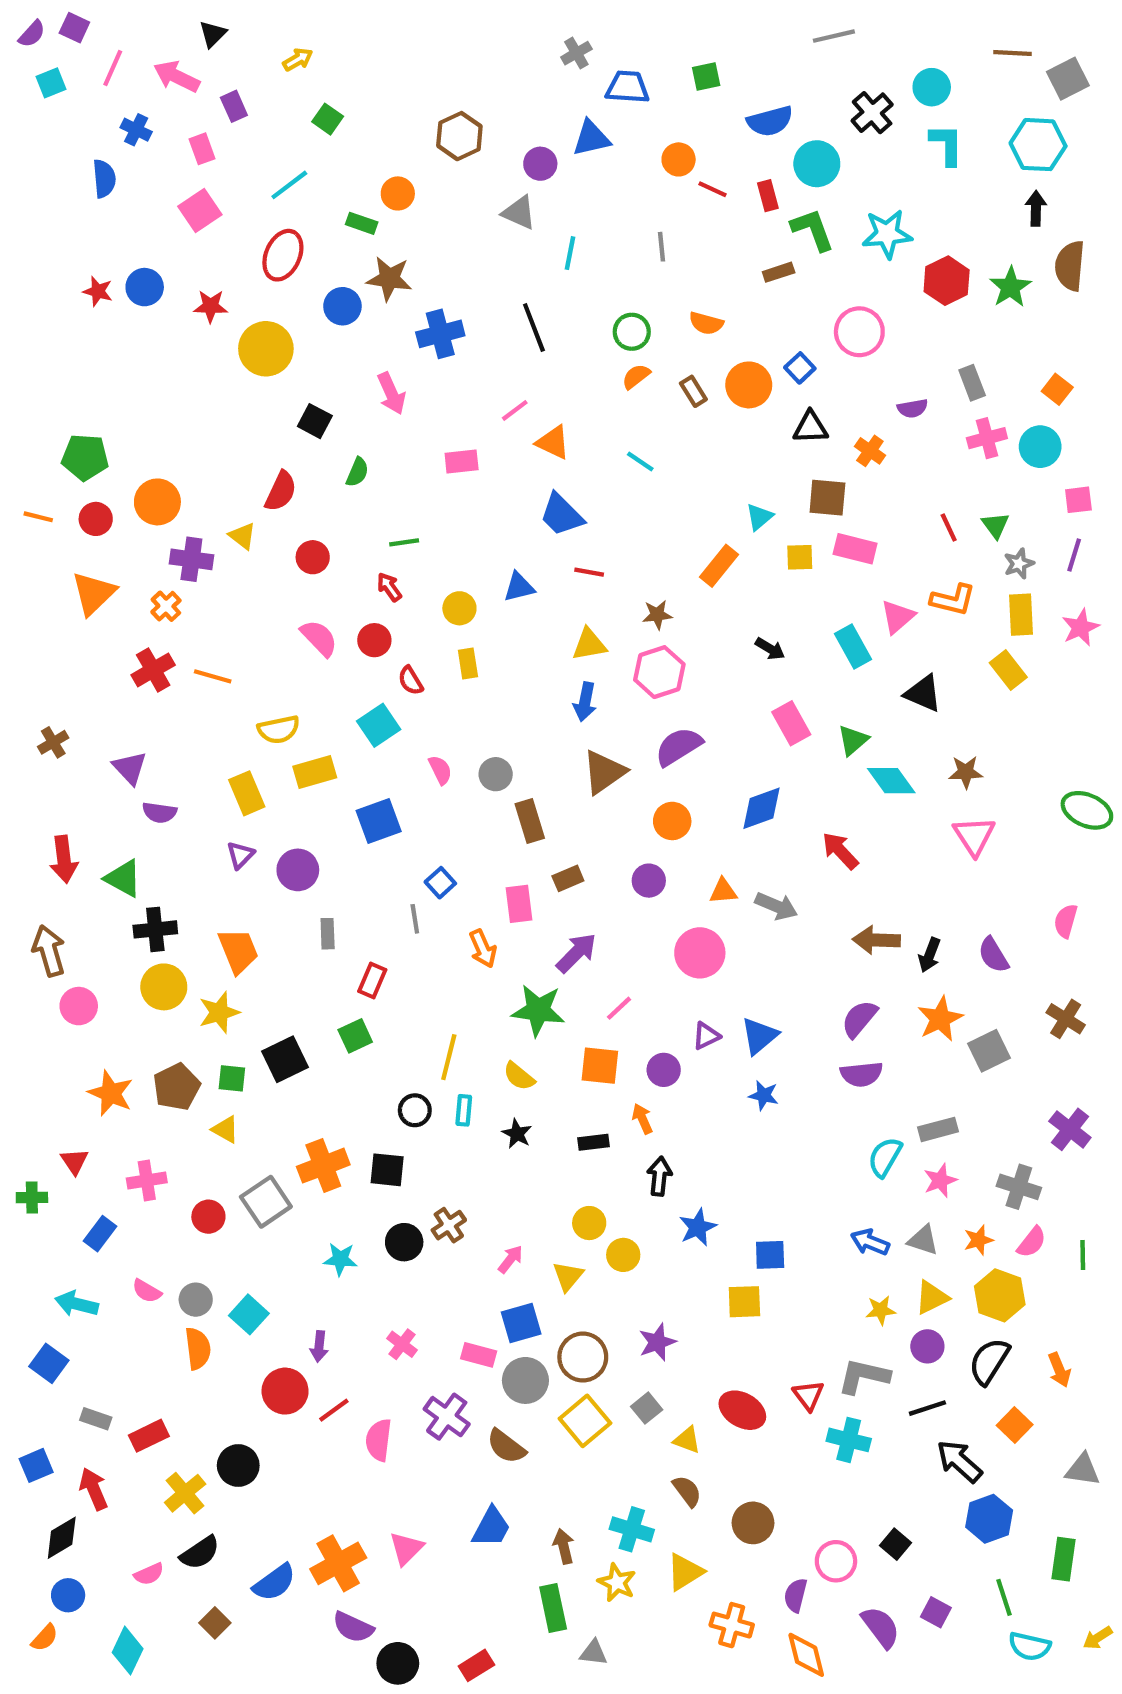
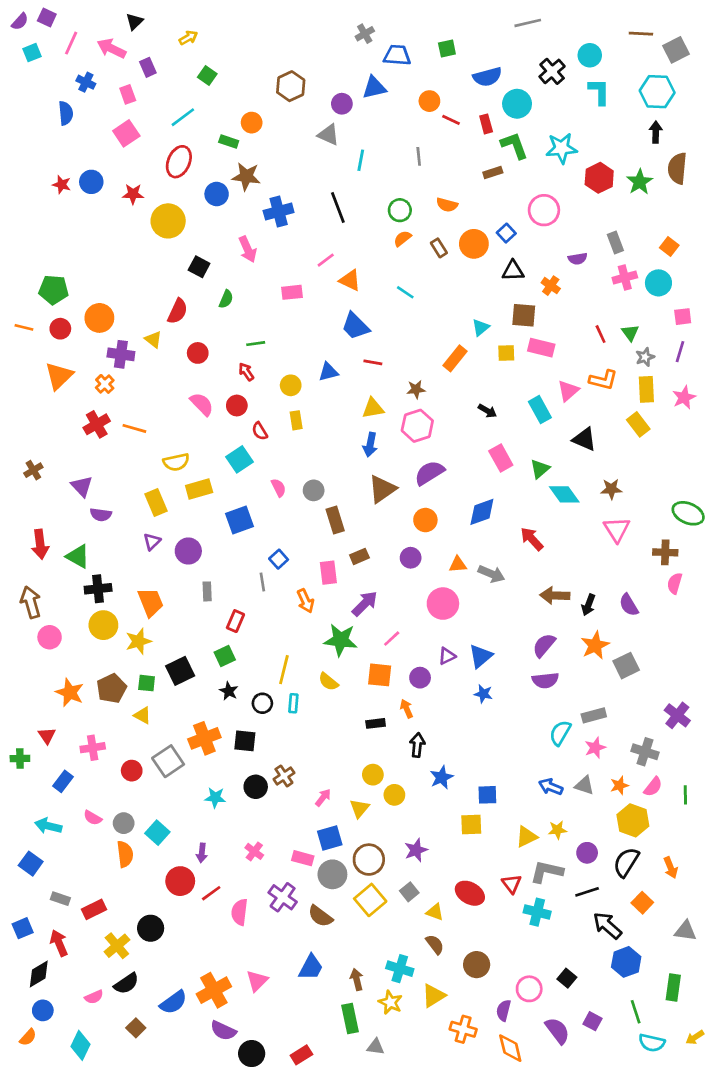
brown cross: (1066, 1019) -> (665, 552), moved, turned -30
black star: (517, 1134) -> (229, 691), moved
yellow triangle: (932, 1297) -> (526, 837), moved

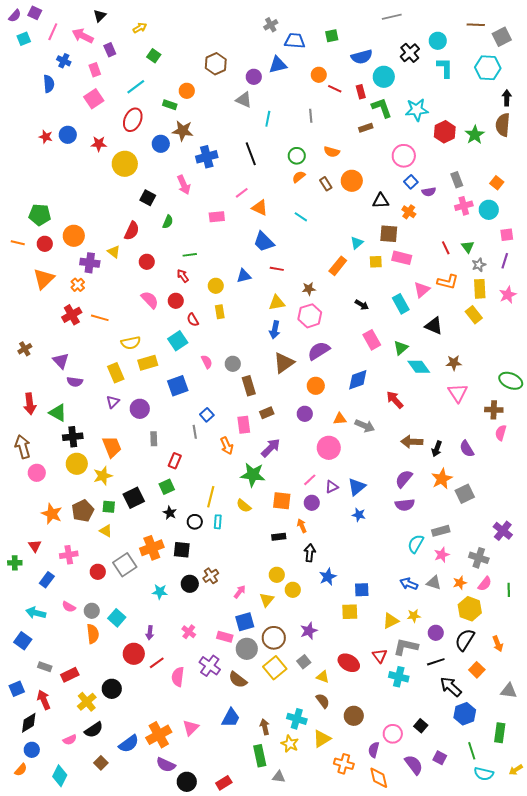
black arrow: (656, 132) -> (507, 98), moved
blue square: (506, 233) -> (411, 182), moved
pink line: (392, 639) -> (310, 480), moved

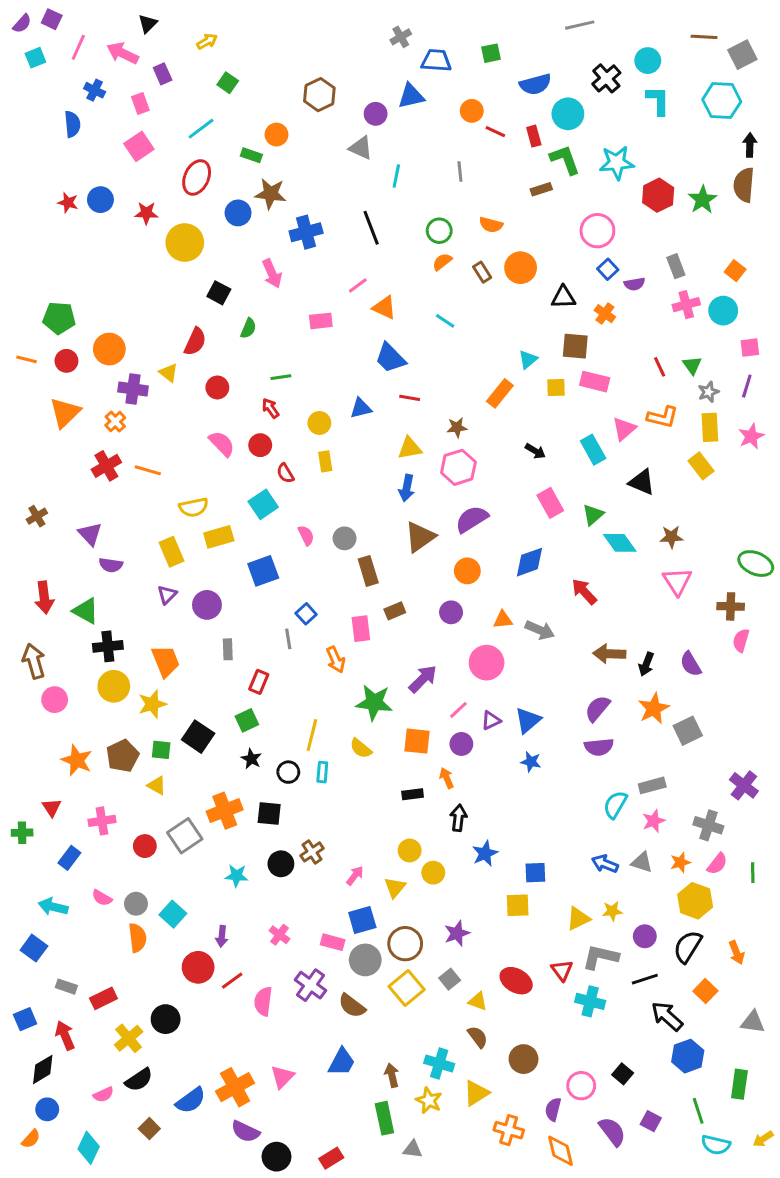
purple arrow: (271, 448) -> (423, 679), moved
black square: (134, 498) -> (198, 737), turned -30

